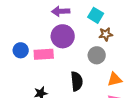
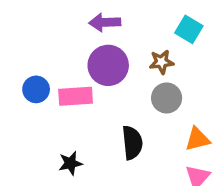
cyan square: (96, 15) -> (189, 29), moved
brown star: (106, 34) -> (161, 62), moved

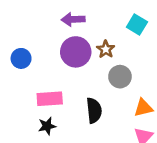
brown star: (161, 62) -> (106, 49), moved, turned -30
blue circle: (36, 89) -> (21, 58), moved
pink rectangle: (76, 96) -> (50, 99), moved

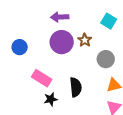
gray circle: (120, 77) -> (106, 59), moved
pink rectangle: (50, 99) -> (42, 78), turned 36
black star: (47, 126) -> (51, 99), moved

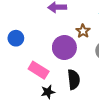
purple circle: (62, 42) -> (64, 48), moved

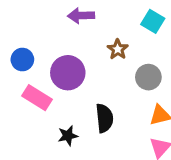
purple circle: (64, 48) -> (68, 73), moved
pink rectangle: (39, 70) -> (37, 98), moved

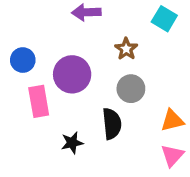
gray circle: (148, 77) -> (131, 89), moved
pink rectangle: (37, 98) -> (39, 101), turned 48

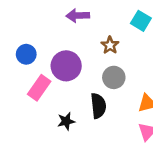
pink rectangle: (39, 101) -> (39, 88), turned 45

